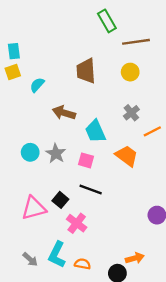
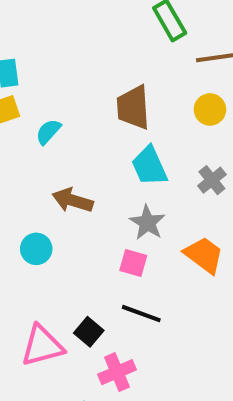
brown arrow: (64, 113) -> (73, 200), moved
cyan trapezoid: (95, 131) -> (149, 166), moved
gray star: (56, 153) -> (147, 223), moved
pink cross: (77, 223) -> (117, 372), turned 30

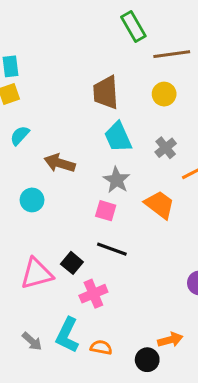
cyan semicircle: (48, 132) -> (20, 135), moved

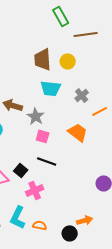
yellow circle: (164, 94) -> (68, 61), moved
cyan trapezoid: (118, 137) -> (51, 88), turned -60
gray star: (116, 180) -> (36, 116), moved

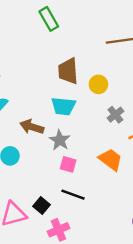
green rectangle: (61, 16) -> (49, 19), moved
yellow circle: (68, 61) -> (98, 84), moved
cyan trapezoid: (51, 88) -> (63, 106), moved

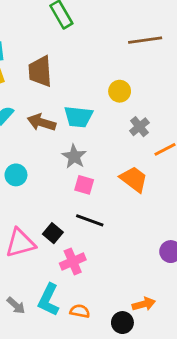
brown trapezoid: (68, 71) -> (40, 71), moved
brown arrow: (32, 127) -> (42, 122), moved

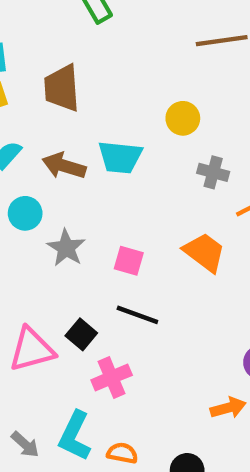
gray cross: (139, 127) -> (213, 172), turned -36
gray star: (74, 156) -> (66, 248), moved
cyan circle: (16, 175) -> (25, 213), moved
orange arrow: (144, 304) -> (228, 408), moved

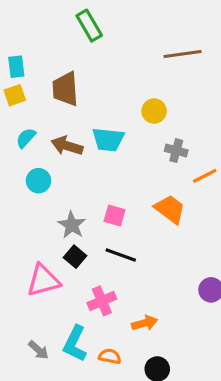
gray star: (66, 248) -> (72, 225), moved
black square: (81, 334) -> (75, 257), moved
orange arrow: (228, 408) -> (145, 323), moved

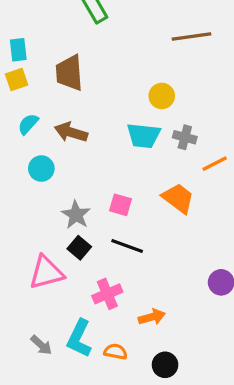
cyan trapezoid: (108, 140) -> (144, 136), moved

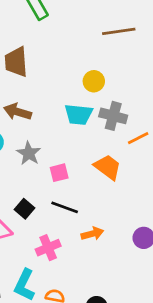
gray cross: (185, 137) -> (113, 116), size x1.4
pink square: (120, 205) -> (59, 173), turned -30
gray star: (76, 215) -> (29, 153), moved
orange arrow: (152, 317) -> (92, 234), moved

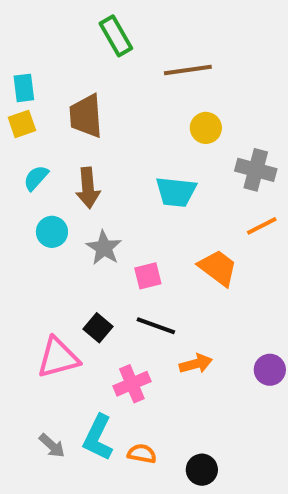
brown line: (119, 31) -> (188, 70), moved
yellow circle: (94, 81) -> (206, 128), moved
brown arrow: (18, 112) -> (88, 188), turned -112
gray cross: (113, 116) -> (256, 170), moved

